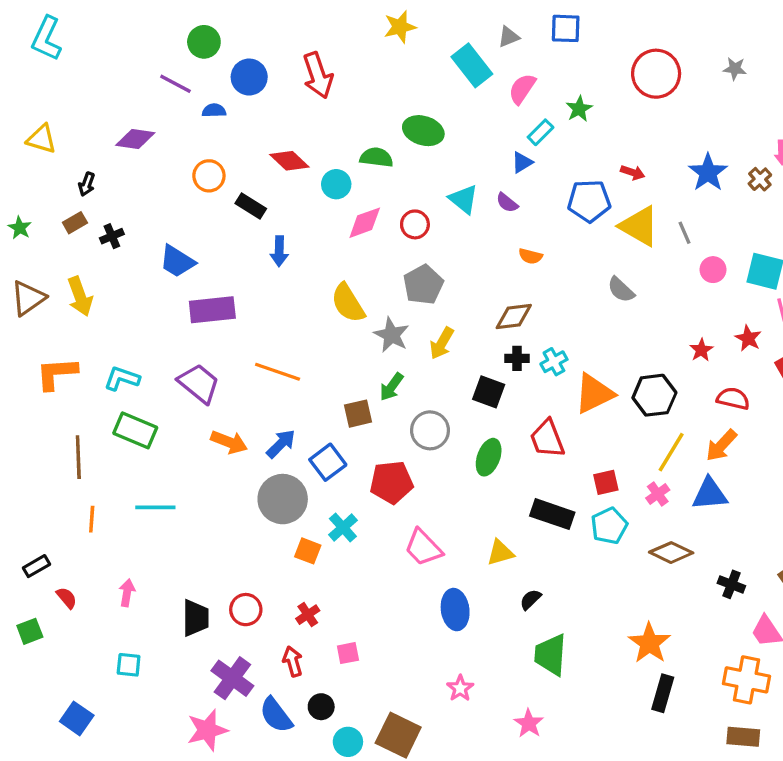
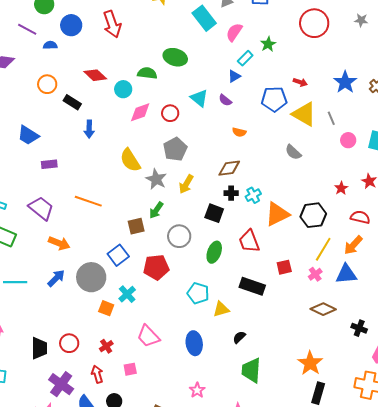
purple rectangle: (212, 310) -> (49, 164), size x0.6
blue arrow: (281, 444) -> (56, 278), moved
cyan pentagon: (609, 526) -> (198, 293), moved, turned -30
pink trapezoid: (423, 548) -> (148, 336), moved

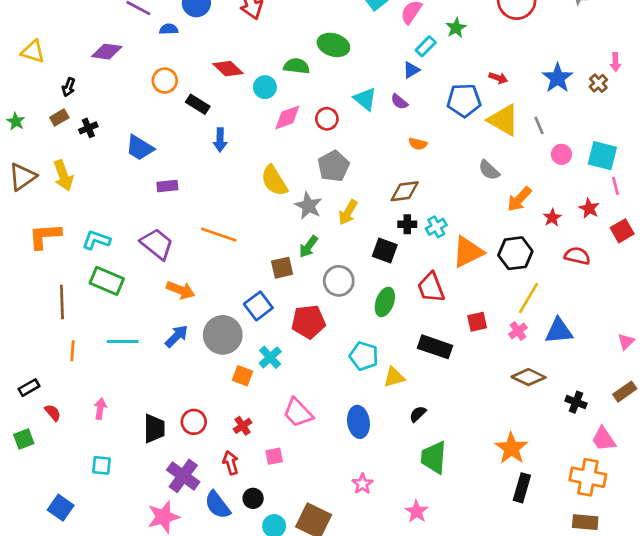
orange arrow: (353, 245) -> (519, 199), moved

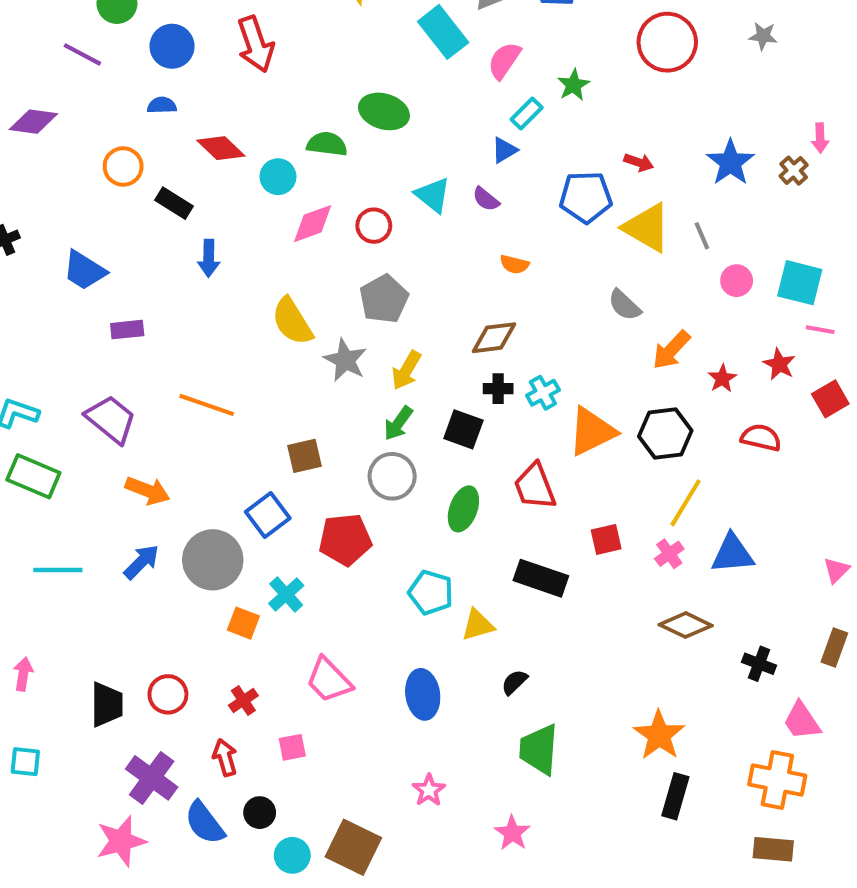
blue semicircle: (169, 29) -> (162, 105), moved
pink line: (616, 186) -> (820, 330), turned -66
green arrow: (308, 247) -> (398, 423), moved
brown rectangle: (625, 392) -> (834, 647), turned -35

